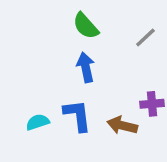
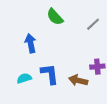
blue arrow: (86, 67) -> (31, 43), moved

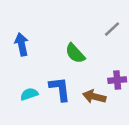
green semicircle: (55, 17) -> (75, 53), moved
blue arrow: (31, 43) -> (22, 44), moved

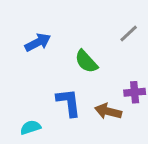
blue arrow: (22, 44) -> (38, 42), moved, turned 75
cyan semicircle: (29, 94) -> (30, 127), moved

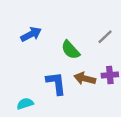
gray line: (129, 34) -> (105, 37), moved
brown arrow: (108, 111) -> (85, 79), moved

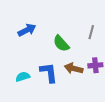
gray line: (105, 37) -> (91, 32), turned -32
cyan semicircle: (25, 104) -> (23, 77), moved

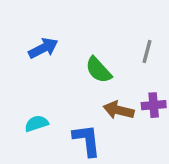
blue L-shape: (49, 73) -> (87, 140), moved

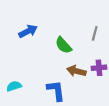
cyan semicircle: (37, 123) -> (14, 86), moved

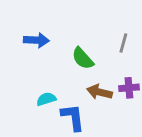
blue arrow: (28, 31) -> (36, 40), turned 30
cyan semicircle: (14, 86) -> (46, 99), moved

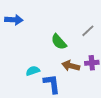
blue arrow: (36, 40) -> (14, 20), moved
gray line: (123, 43) -> (88, 31), turned 32

